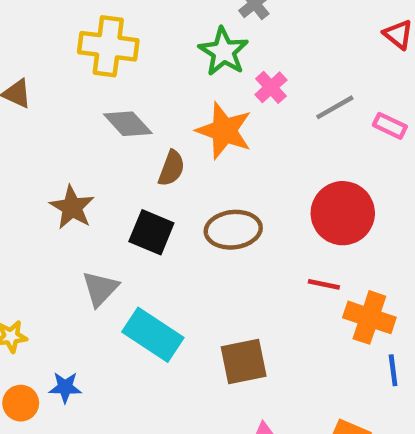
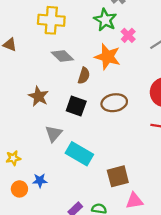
brown square: (244, 361) -> (118, 176), moved

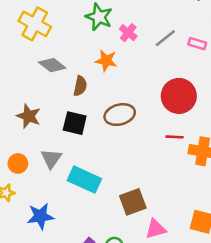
yellow cross: (51, 20) -> (35, 24), turned 30
orange star: (108, 57) -> (106, 61), size x0.7
blue star: (40, 180) -> (40, 216), size x1.5
orange circle: (19, 189) -> (18, 163), moved

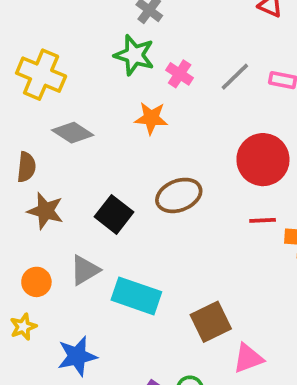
brown semicircle: (80, 86) -> (26, 167), moved
black square: (75, 123) -> (114, 214), turned 30
gray triangle: (51, 159) -> (85, 270), turned 30

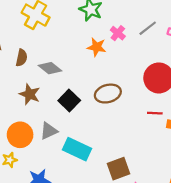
pink cross: (180, 74) -> (118, 33), moved
gray diamond: (73, 133) -> (50, 68), moved
brown semicircle: (26, 167) -> (22, 58), moved
orange circle: (36, 282) -> (20, 135), size x1.5

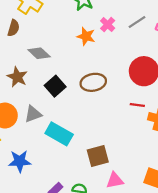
brown semicircle: (22, 58) -> (14, 28), moved

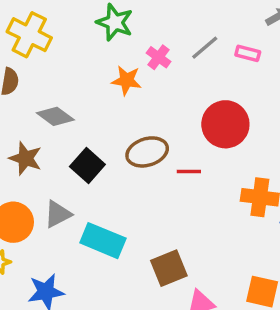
red line: (137, 105) -> (189, 172), moved

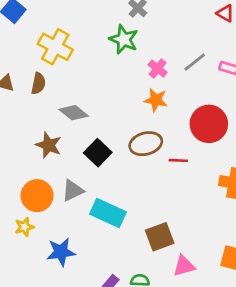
orange star: (127, 80) -> (156, 100), moved

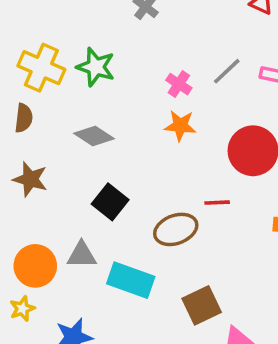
green star: (124, 39) -> (96, 67), moved
gray diamond: (74, 113) -> (94, 136), moved
brown ellipse: (146, 144) -> (176, 229), moved
brown star: (49, 145) -> (30, 179), moved
gray triangle: (73, 191) -> (82, 255), turned 30

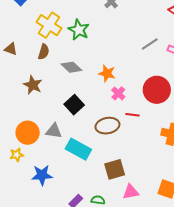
pink cross: (179, 84) -> (118, 93), moved
brown semicircle: (24, 118) -> (44, 52), moved
orange star: (180, 126) -> (107, 73), moved

